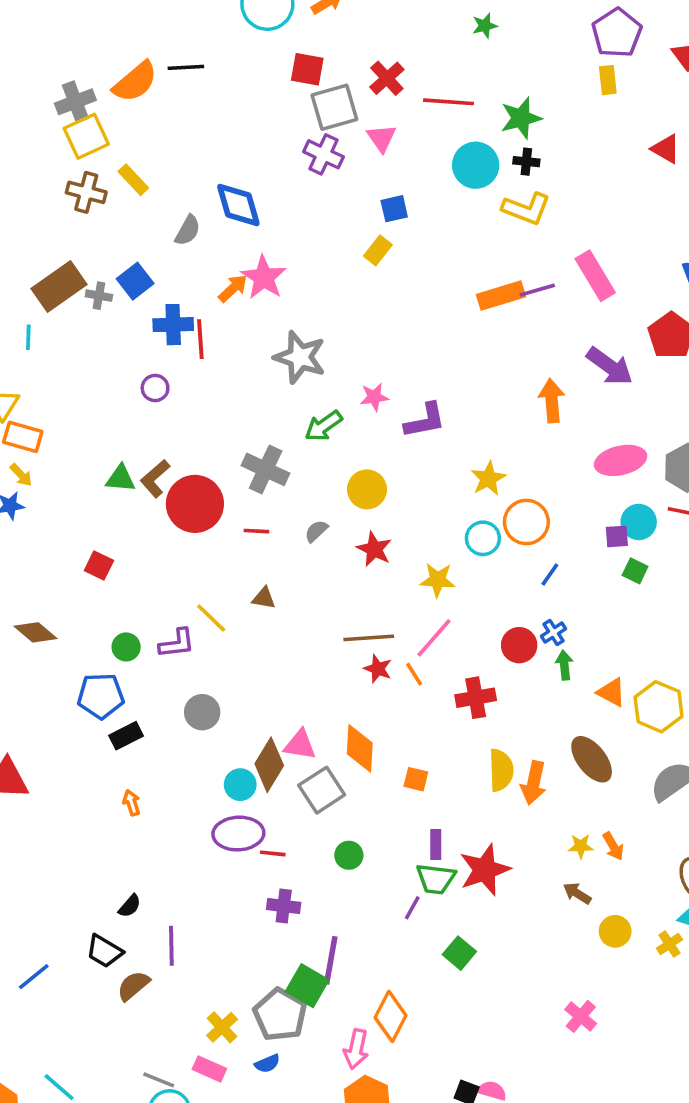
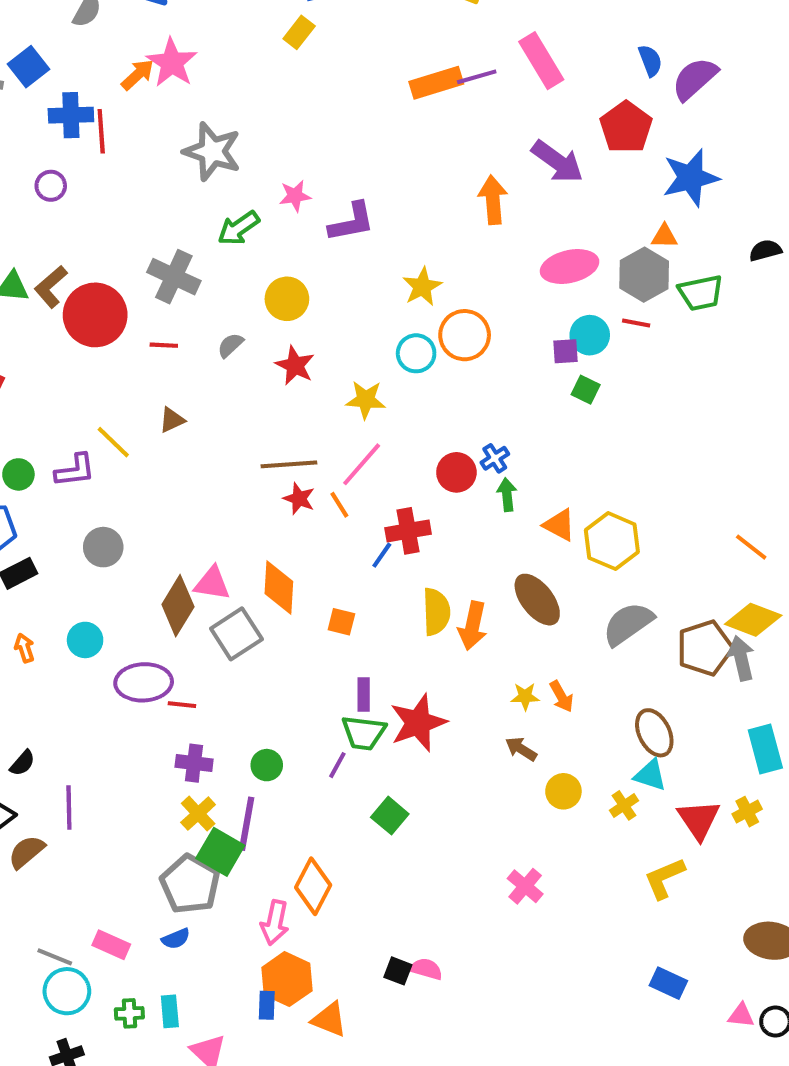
blue line: (550, 575) -> (382, 555), moved
brown triangle: (264, 598) -> (172, 420), turned -35
cyan circle: (240, 785) -> (85, 640), moved
green circle: (349, 855) -> (267, 765), moved
yellow cross: (222, 1027) -> (198, 814), moved

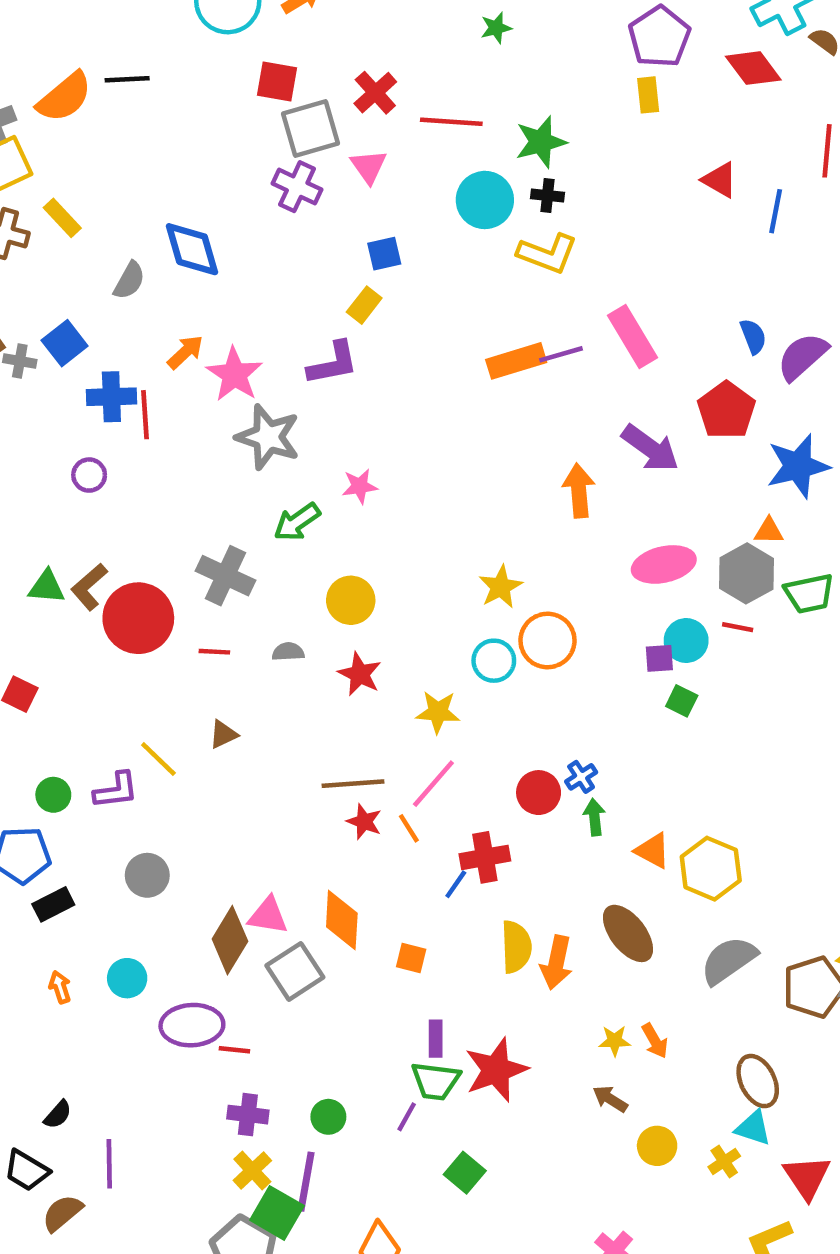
pink star: (172, 63) -> (234, 374), moved
purple L-shape: (352, 222) -> (333, 363), moved
gray semicircle: (230, 345) -> (288, 652), turned 40

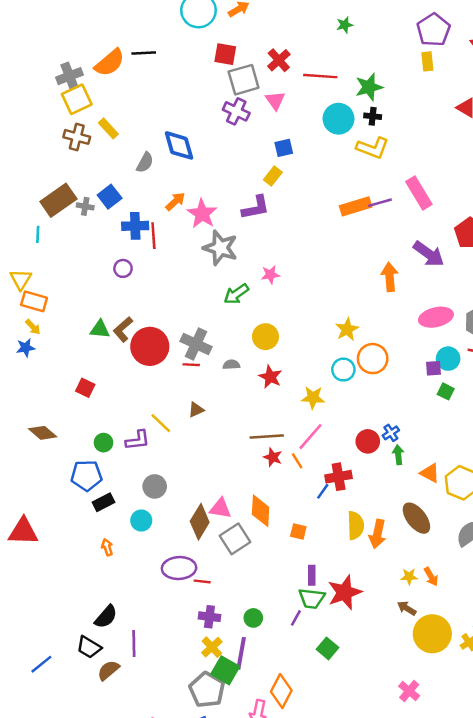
gray cross: (226, 576) -> (196, 344), moved
cyan circle: (127, 978) -> (141, 521), moved
black semicircle: (58, 1115) -> (106, 617), size x1.5
yellow circle: (657, 1146) -> (432, 634), size x1.8

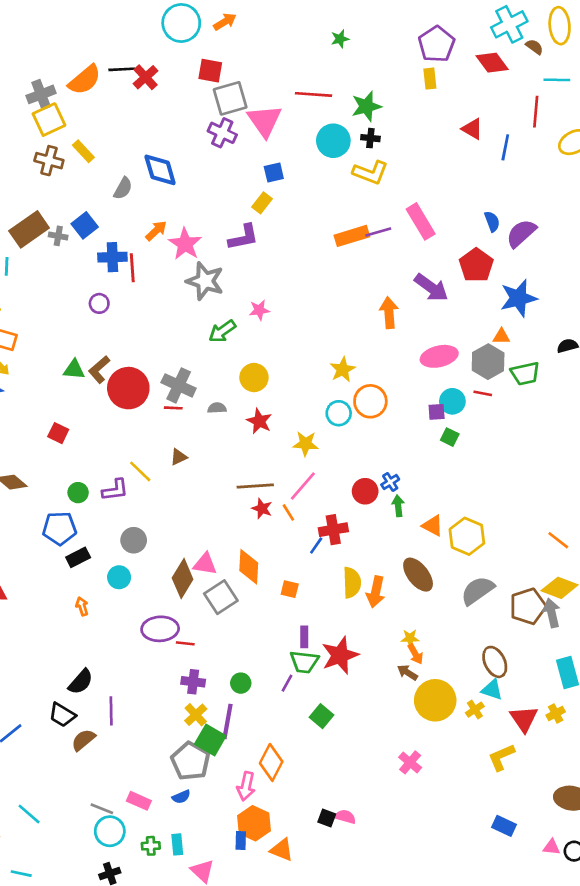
red cross: (279, 60) -> (146, 77), moved
pink triangle: (275, 100) -> (265, 121), size x1.6
orange arrow: (431, 577) -> (415, 654), moved

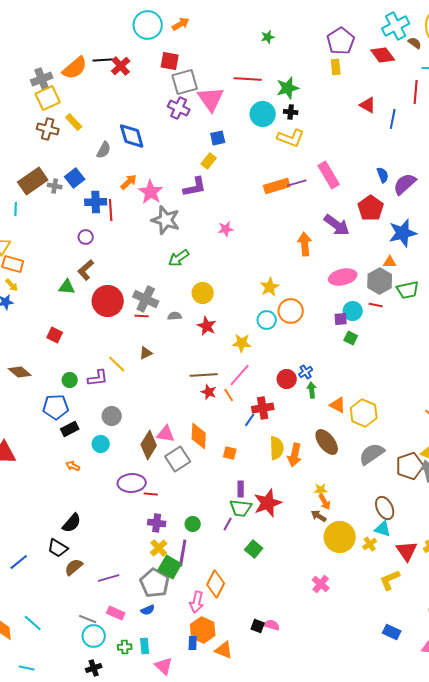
pink star: (259, 310) -> (226, 229), moved
brown L-shape: (99, 370) -> (86, 270), moved
orange arrow: (82, 606) -> (73, 466), turned -48
purple line: (111, 711) -> (109, 578), moved, turned 75

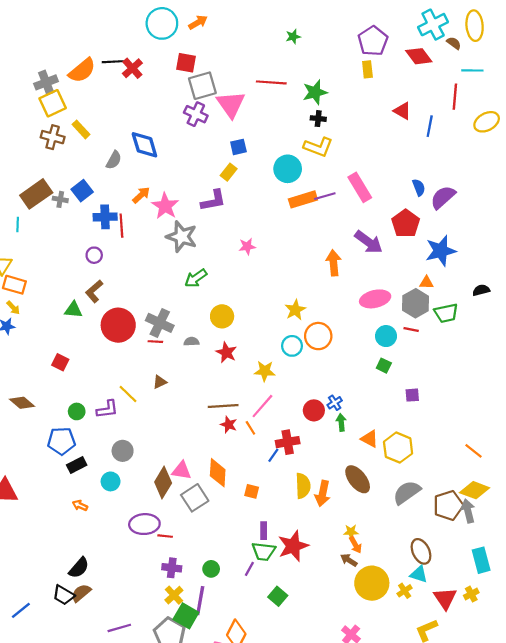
cyan circle: (263, 114) -> (288, 169), moved
purple square: (341, 319) -> (412, 395), moved
brown semicircle: (74, 567) -> (81, 593), moved

